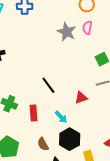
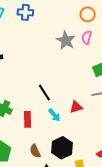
cyan arrow: (61, 117) -> (54, 115), moved

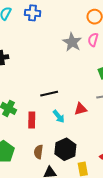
black line: (44, 93) -> (49, 94), turned -72
brown semicircle: (35, 151) -> (38, 152), turned 32

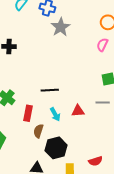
gray star: (72, 42) -> (61, 27), moved
brown semicircle: (38, 152) -> (38, 131), moved

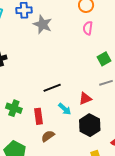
brown semicircle: (38, 131) -> (48, 136), moved, turned 56
black hexagon: (56, 148) -> (90, 125), moved

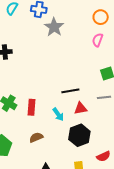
black line: (52, 88) -> (70, 91), moved
red rectangle: (39, 116) -> (32, 107), moved

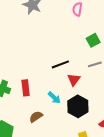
red triangle: (81, 108) -> (74, 80), turned -32
cyan arrow: (58, 114) -> (54, 98), moved

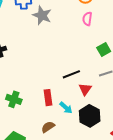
red rectangle: (26, 88) -> (48, 98), moved

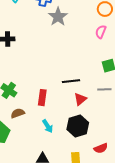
cyan arrow: (66, 108) -> (48, 126), moved
brown semicircle: (48, 127) -> (18, 113), moved

